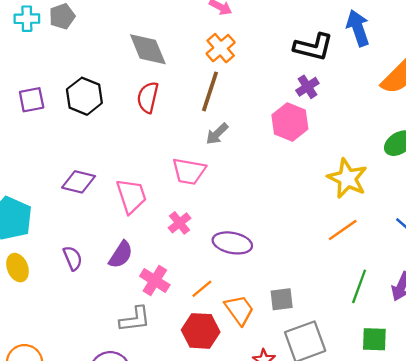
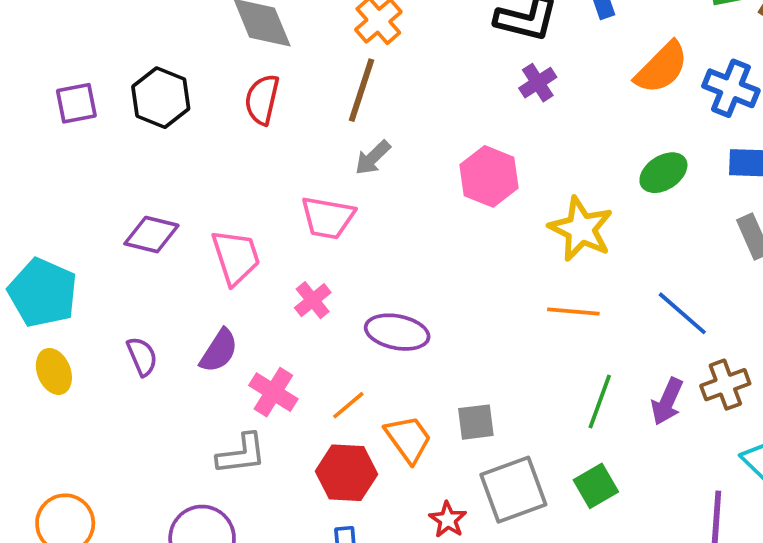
purple cross: (307, 87) -> (538, 83), moved
pink hexagon: (290, 122) -> (489, 176), moved
orange line: (343, 230) -> (573, 311), turned 40
green square: (374, 339) -> (596, 486), moved, turned -32

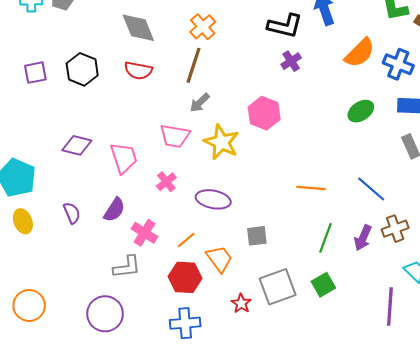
red semicircle: (262, 100) -> (138, 70), turned -92
yellow star: (581, 229) -> (221, 142), moved
gray square: (476, 422) -> (257, 236), moved

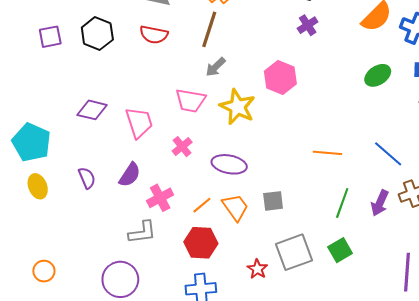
pink cross: (145, 233) -> (160, 198), turned 30
orange trapezoid: (219, 259) -> (235, 207), moved
orange circle: (29, 305) -> (44, 271), size x0.7

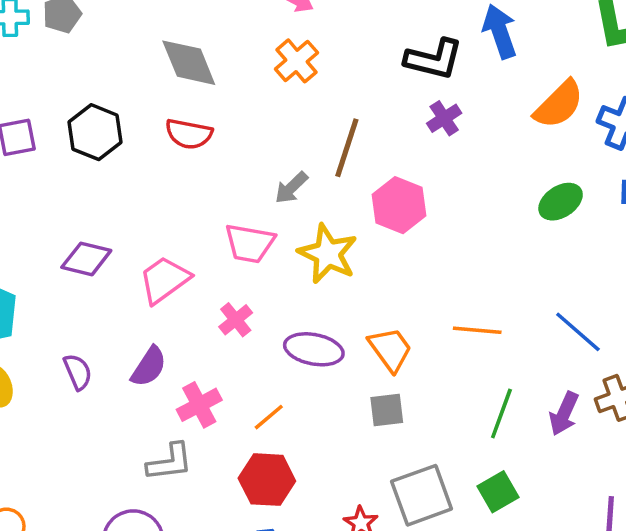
brown line: (209, 29) -> (347, 148), moved
pink trapezoid: (139, 122) -> (164, 280), turned -108
orange trapezoid: (235, 207) -> (390, 349), moved

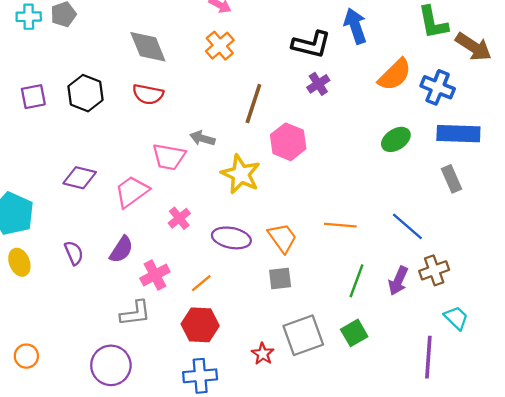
gray arrow: (291, 188) -> (202, 138), moved, turned 60
pink trapezoid: (250, 243) -> (169, 157), moved

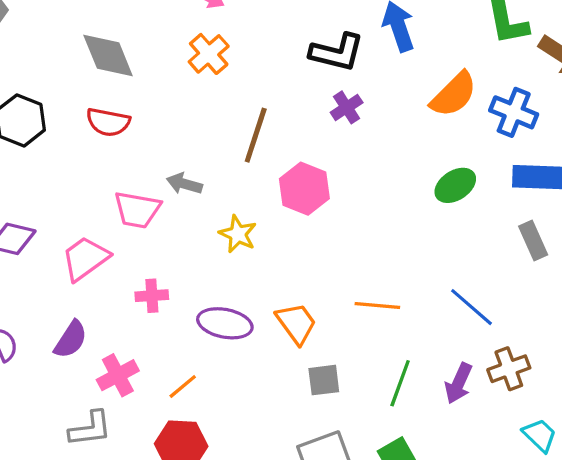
yellow star: (241, 174) -> (238, 234), size x0.7
pink cross: (179, 218) -> (152, 296), turned 35
gray square: (280, 278) -> (324, 380), moved

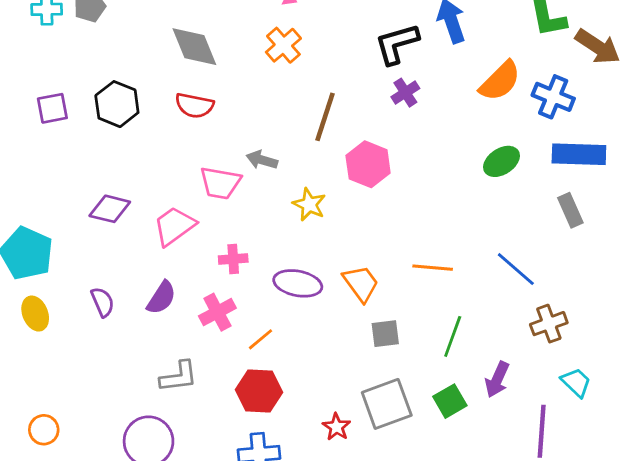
black L-shape: (337, 52) -> (397, 44), turned 150
pink cross: (118, 375) -> (217, 312), moved
purple arrow: (459, 383) -> (497, 380), moved

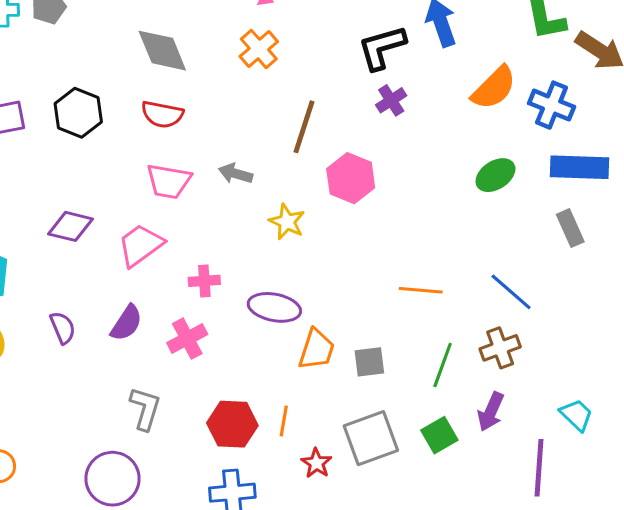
pink trapezoid: (220, 183) -> (169, 181), moved
orange trapezoid: (361, 283) -> (316, 349), moved, turned 54
brown cross: (549, 324) -> (500, 348), moved
orange line: (260, 339) -> (284, 421), moved, turned -40
gray L-shape: (179, 377) -> (145, 409), turned -66

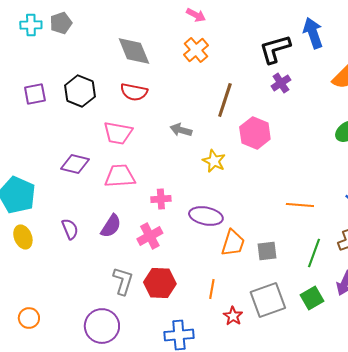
pink trapezoid: (169, 181) -> (118, 133), moved
pink trapezoid: (141, 245) -> (120, 176), turned 32
red hexagon: (232, 424) -> (160, 283), moved

